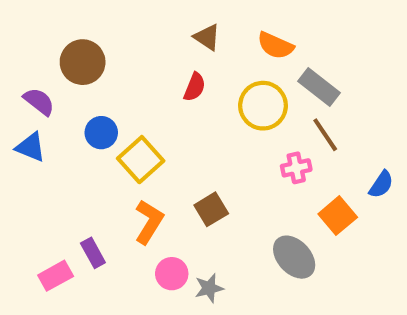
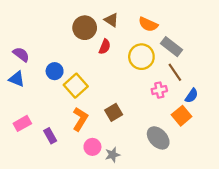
brown circle: (83, 62) -> (85, 28), moved
blue semicircle: (381, 184) -> (192, 96), moved
pink rectangle: (56, 276) -> (22, 123), moved

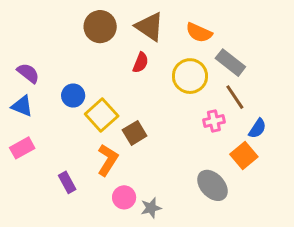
brown triangle: (111, 20) -> (150, 27), size x1.5
brown circle: (85, 28) -> (100, 27), moved
brown square: (114, 112) -> (135, 133), moved
pink rectangle: (22, 123) -> (22, 148), moved

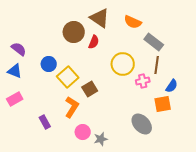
brown circle: (100, 27) -> (74, 32), moved
yellow circle: (190, 76) -> (123, 64), moved
brown line: (235, 97) -> (157, 65), turned 42
orange square: (244, 155) -> (163, 104), turned 30

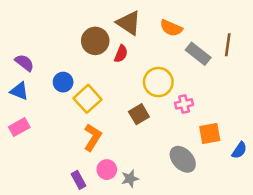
brown line: (157, 65) -> (228, 45), moved
blue semicircle: (172, 86) -> (239, 150), moved
brown square: (90, 89) -> (139, 114), moved
purple rectangle: (45, 122) -> (78, 180), moved

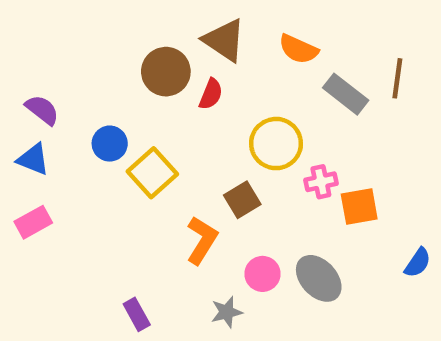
orange square: (210, 134) -> (359, 206), moved
orange L-shape: (93, 137) -> (202, 240), moved
pink circle: (107, 170) -> (263, 274), moved

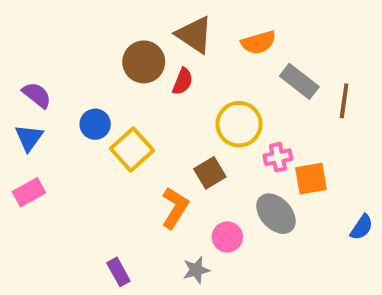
orange semicircle: (298, 49) -> (258, 42), turned -40
brown line: (397, 78) -> (344, 101), moved
blue triangle: (33, 159) -> (29, 138), turned 44
gray ellipse: (319, 278) -> (276, 214), moved

